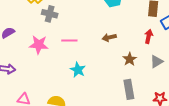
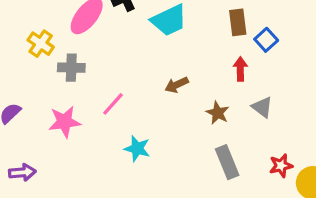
pink line: (69, 40) -> (113, 104), turned -35
gray triangle: (157, 62) -> (262, 107), turned -40

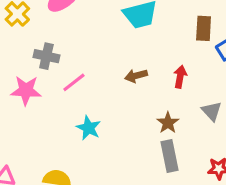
gray cross: (71, 68) -> (46, 56), moved
red arrow: (240, 69) -> (180, 77), moved
brown star: (218, 113) -> (168, 123), moved

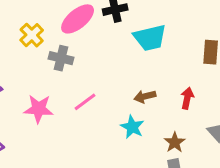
gray cross: (46, 56) -> (61, 58), moved
cyan star: (89, 128) -> (132, 127), moved

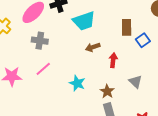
gray cross: (61, 58) -> (40, 41), moved
brown arrow: (145, 96) -> (93, 47), moved

